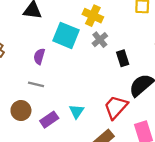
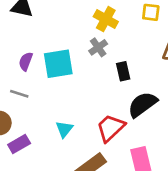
yellow cross: (93, 16) -> (106, 19), moved
cyan square: (66, 35) -> (58, 64), moved, turned -36
purple rectangle: (49, 120) -> (19, 144), moved

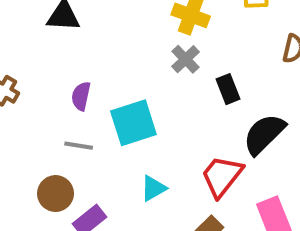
cyan square: (58, 64) -> (133, 123), moved
cyan triangle: (64, 129) -> (153, 188), turned 30

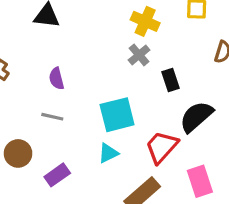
purple semicircle: (81, 96) -> (57, 79), turned -30
cyan square: (133, 123) -> (117, 115), moved
brown circle: (55, 194) -> (18, 153), moved

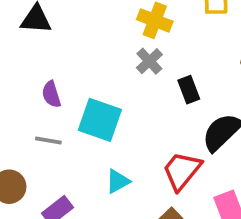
cyan square: (117, 115) -> (100, 120), moved, turned 36

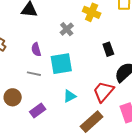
gray cross: (149, 61) -> (67, 29), moved
cyan square: (100, 120) -> (61, 64), turned -30

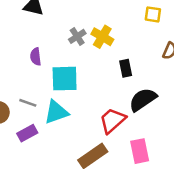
yellow cross: (92, 12) -> (102, 37), moved
gray line: (34, 74) -> (28, 103), moved
cyan triangle: (70, 96) -> (56, 112), moved, size x1.5

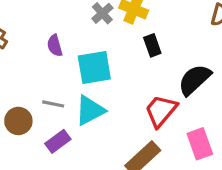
black rectangle: (126, 68) -> (152, 45), moved

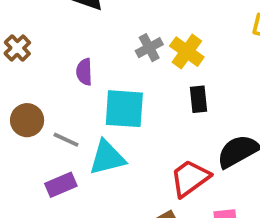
brown circle: (18, 121) -> (27, 120), moved

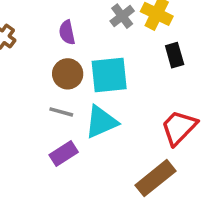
purple semicircle: (84, 72) -> (67, 32), moved
brown circle: (27, 120) -> (68, 74), moved

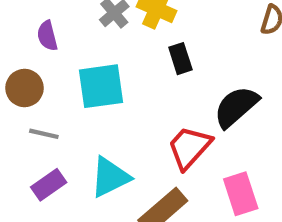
brown circle: (68, 74) -> (24, 88), moved
cyan triangle: (101, 122) -> (110, 177), moved

